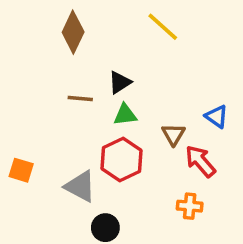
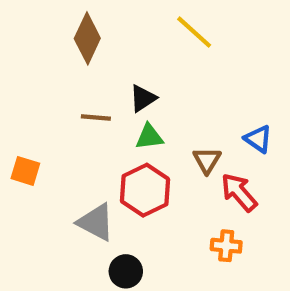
orange square: (21, 170) -> (25, 171), moved

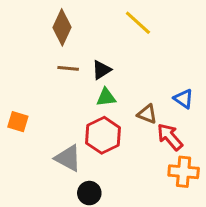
brown line: (96, 118) -> (68, 68), moved
brown triangle: (207, 160) -> (147, 114), turned -40
orange cross: (226, 246) -> (184, 172), moved, size x1.4

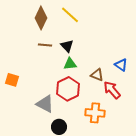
yellow line: (138, 23) -> (70, 15), moved
black triangle: (101, 70) -> (67, 46), turned -40
orange cross: (184, 172) -> (95, 113), moved

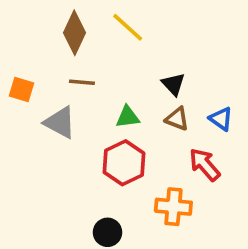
black triangle: (67, 46) -> (173, 84), moved
brown triangle: (97, 75) -> (177, 119), moved
orange square: (12, 80) -> (21, 90), moved
gray triangle: (45, 104) -> (60, 122), moved

